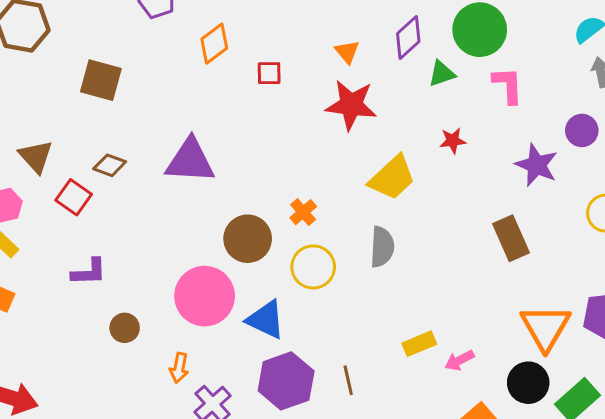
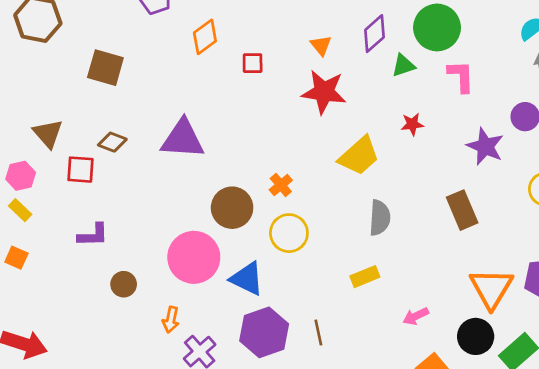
red square: (74, 197) -> (80, 170), turned -32
gray semicircle: (382, 247) -> (380, 218), moved
yellow rectangle: (419, 344) -> (365, 277), moved

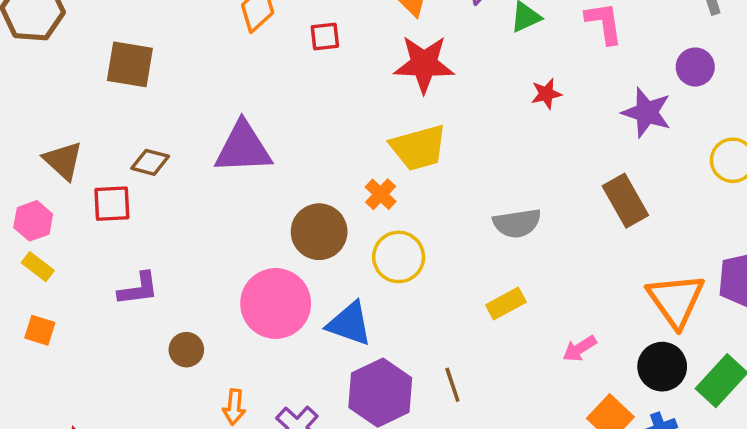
yellow trapezoid: (359, 156) -> (418, 148), moved, turned 33
gray semicircle: (380, 218) -> (517, 223), turned 84
orange arrow: (171, 320) -> (234, 407), moved

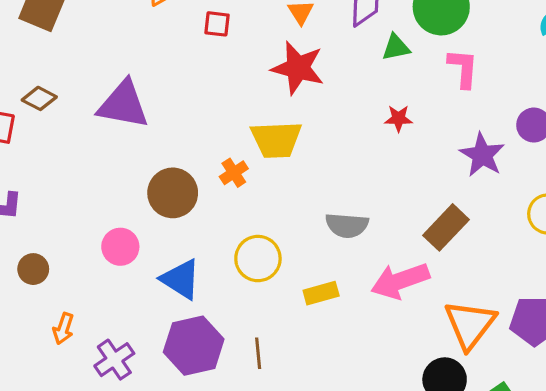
brown rectangle: (625, 201) -> (446, 227), turned 60
yellow circle: (399, 257) -> (258, 259), moved
pink circle: (276, 303) -> (120, 247), size x0.6
pink arrow: (580, 349) -> (400, 281), moved, size x1.8

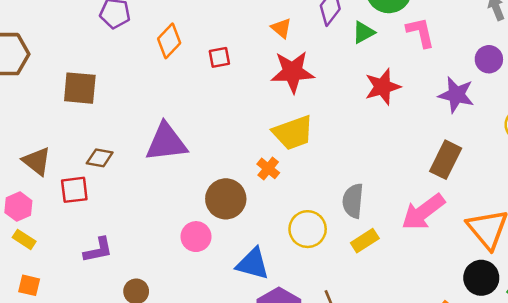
red star: (398, 118) -> (383, 87), size x1.6
gray semicircle: (347, 225) -> (353, 201), moved, turned 108
pink circle: (120, 247) -> (196, 237), moved

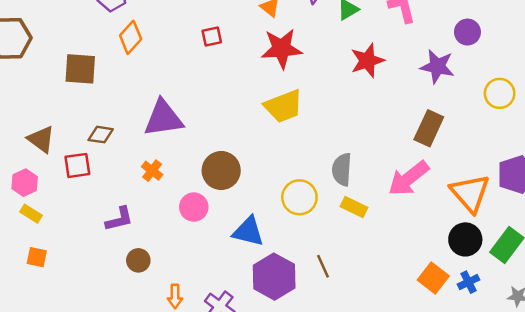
orange diamond: (169, 41) -> (131, 37), moved
orange cross: (268, 168) -> (152, 171), moved
yellow rectangle: (365, 241) -> (354, 207), turned 60
purple L-shape: (98, 250) -> (119, 219), moved

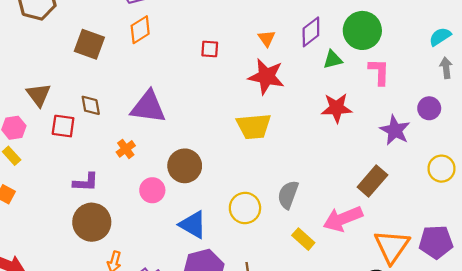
brown diamond: (101, 135) -> (91, 105), turned 55
yellow rectangle: (354, 207) -> (303, 239), moved
brown circle: (138, 260) -> (92, 222), size x1.8

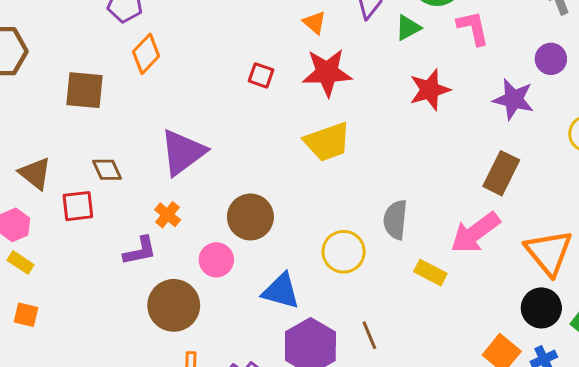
red square: (210, 49) -> (261, 75), moved, turned 30
purple triangle: (148, 107) -> (183, 152), turned -30
purple L-shape: (86, 182) -> (140, 251), moved
brown circle: (92, 222) -> (174, 305), moved

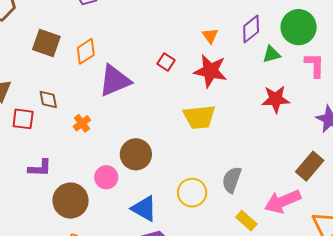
orange diamond: (146, 54) -> (86, 51), moved
purple triangle: (183, 152) -> (115, 81), moved
orange cross: (168, 215) -> (82, 123), moved
purple L-shape: (140, 251) -> (40, 168), moved

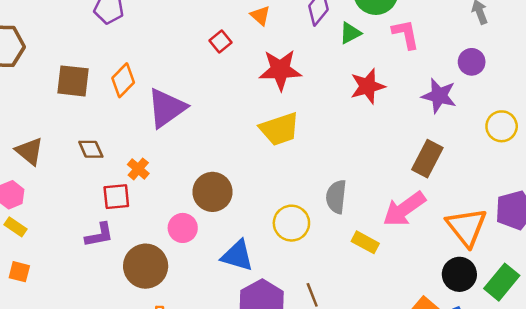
orange triangle: (210, 36) -> (260, 16), moved
red square: (166, 62) -> (221, 41), moved, turned 30
red square: (23, 119) -> (116, 197), moved

